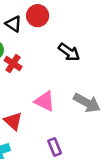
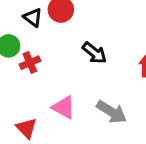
red cross: (13, 64) -> (30, 63), turned 30

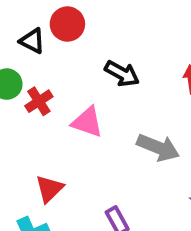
pink triangle: (64, 107) -> (87, 122), moved
red triangle: (26, 128) -> (49, 189), turned 40

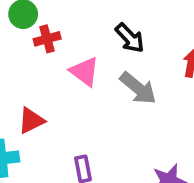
gray arrow: (158, 148) -> (138, 88), moved

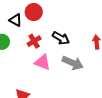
red cross: (47, 39) -> (34, 41), moved

